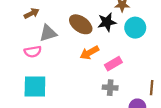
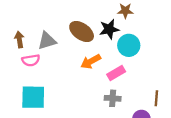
brown arrow: (32, 13) -> (19, 40), moved, turned -72
cyan circle: (135, 28) -> (129, 45), moved

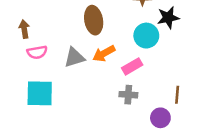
black star: (109, 29) -> (168, 18), moved
brown ellipse: (82, 32) -> (94, 20), turned 45
gray triangle: (47, 41) -> (74, 57), moved

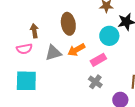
brown arrow: (24, 29) -> (34, 31), moved
gray cross: (128, 95) -> (95, 82), turned 32

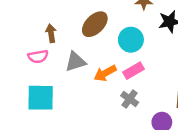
brown ellipse: (68, 24) -> (95, 24), turned 55
cyan circle: (109, 36) -> (131, 40), moved
orange arrow: (76, 50) -> (105, 73), moved

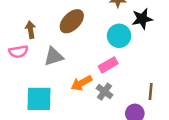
cyan circle: (131, 40) -> (119, 36), moved
orange arrow: (105, 73) -> (81, 83), moved
cyan square: (41, 98) -> (39, 99), moved

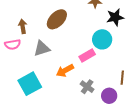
cyan circle: (119, 36) -> (102, 39), moved
gray cross: (104, 92) -> (87, 87), moved
cyan square: (39, 99) -> (30, 84), turned -30

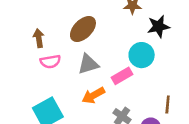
pink semicircle: (13, 44) -> (50, 62), moved
gray triangle: (42, 48) -> (88, 64), moved

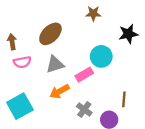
black star: (158, 26) -> (128, 34), moved

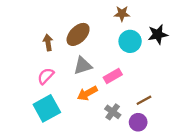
brown arrow: (12, 42) -> (48, 43), moved
cyan circle: (101, 56) -> (130, 41), moved
pink semicircle: (22, 62) -> (46, 76), moved, turned 144
brown line: (124, 99) -> (144, 100), moved, turned 56

